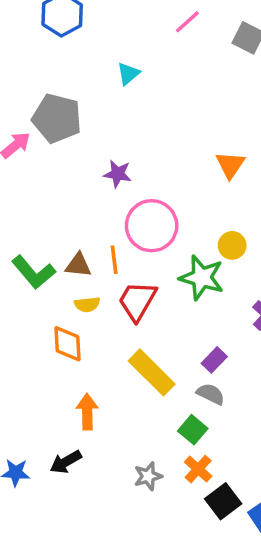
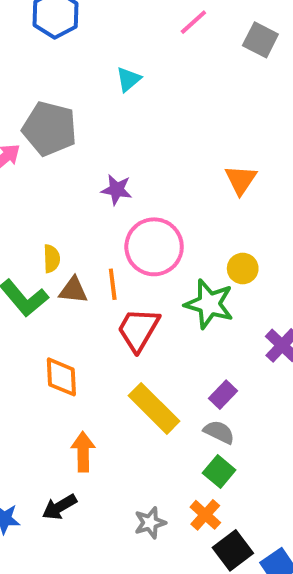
yellow semicircle: (87, 304) -> (52, 259), moved, turned -85
green square: (193, 430) -> (219, 471), moved

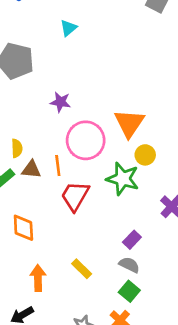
orange triangle: (241, 180) -> (129, 123), moved, size x1.4
yellow rectangle: (154, 408) -> (82, 269), moved, size x0.6

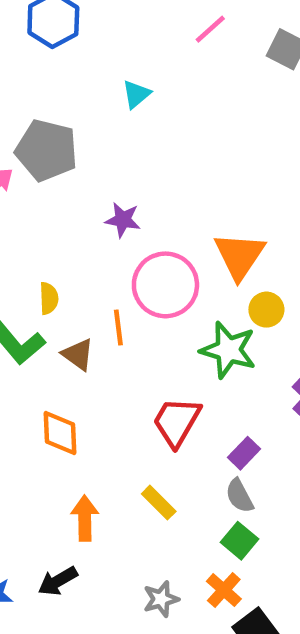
brown triangle: (31, 169) -> (78, 354), moved, turned 30
red trapezoid: (75, 196) -> (177, 422), moved
gray semicircle: (129, 265) -> (240, 496), turned -144

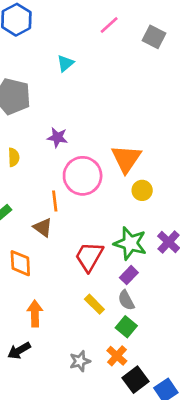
yellow semicircle: (49, 298) -> (14, 157), moved
green star: (228, 350) -> (130, 243), moved
brown triangle: (78, 354) -> (43, 227), moved
yellow rectangle: (159, 503) -> (94, 304), moved

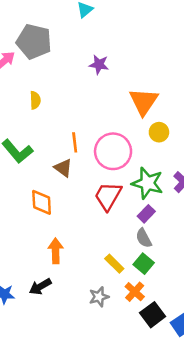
purple star: (57, 137) -> (99, 65), moved
pink circle: (83, 176) -> (113, 151), moved
yellow rectangle: (94, 304) -> (114, 264), moved

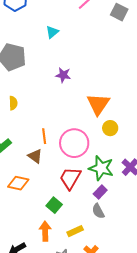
orange diamond: (42, 202) -> (18, 183), turned -75
orange arrow: (56, 251) -> (45, 231), moved
yellow rectangle: (114, 264) -> (75, 231), turned -70
green square: (144, 264) -> (54, 205), moved

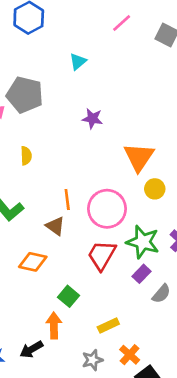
green square: (54, 205) -> (69, 296), moved
gray semicircle: (98, 211) -> (161, 294), moved, turned -112
orange arrow: (45, 231) -> (54, 325), moved

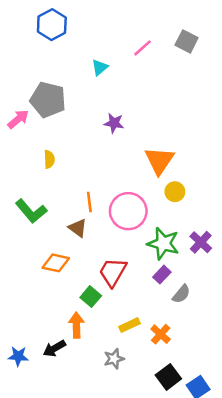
pink line: (122, 23) -> (142, 48), moved
red trapezoid: (102, 255) -> (113, 272), moved
orange cross: (130, 355) -> (161, 334), moved

